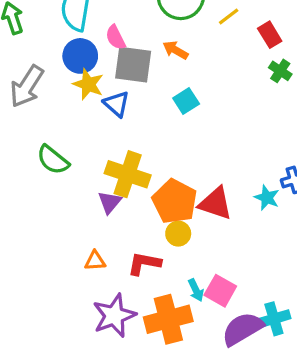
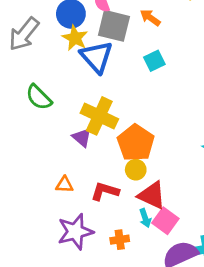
blue triangle: (116, 104) -> (97, 57), size x1.5
purple triangle: (110, 202) -> (82, 138), turned -35
red triangle: (215, 203) -> (152, 195), moved
orange cross: (168, 319) -> (120, 240), size x0.5

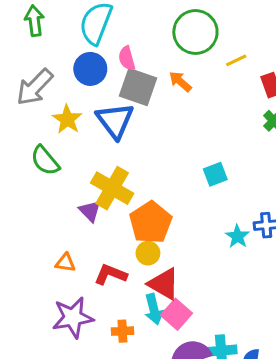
yellow star: (75, 38) -> (67, 119), moved
cyan square: (154, 61) -> (215, 174), moved
cyan arrow: (145, 218) -> (154, 309), size x1.4

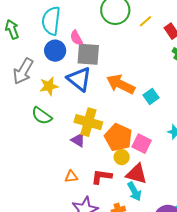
orange arrow: (180, 82) -> (121, 84), moved, size x1.8
yellow star: (67, 119) -> (49, 86), turned -30
pink square: (176, 314) -> (142, 144), moved

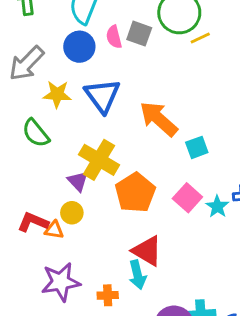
yellow line: (146, 21) -> (200, 38), moved
gray square: (88, 54) -> (139, 34), moved, size x0.7
pink square: (142, 144) -> (187, 198), moved
yellow circle: (122, 157) -> (72, 213), moved
red L-shape: (102, 177) -> (33, 222), moved

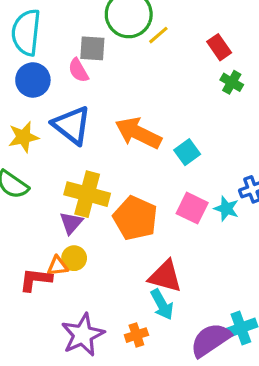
pink semicircle: (114, 37) -> (78, 70), moved
purple triangle: (78, 181) -> (71, 223), turned 40
orange triangle: (54, 230) -> (58, 266), moved

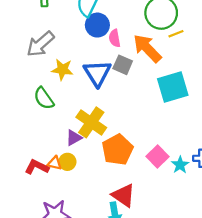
gray square: (92, 48) -> (123, 65), moved
blue circle: (33, 80) -> (97, 25), moved
orange arrow: (138, 133) -> (147, 48), moved
cyan square: (187, 152) -> (173, 87), moved, size x1.8

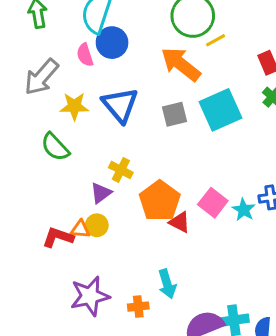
pink semicircle: (115, 38) -> (85, 55), moved
gray square: (123, 65) -> (175, 114), moved, turned -30
yellow cross: (91, 122) -> (121, 170), size x0.6
red triangle: (123, 195) -> (180, 222), moved, size x0.7

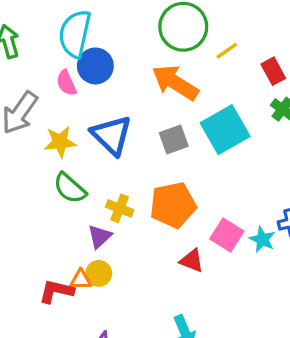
yellow line: (216, 40) -> (227, 51), moved
green semicircle: (55, 147) -> (70, 188), moved
orange pentagon: (160, 201) -> (173, 205), moved, turned 30

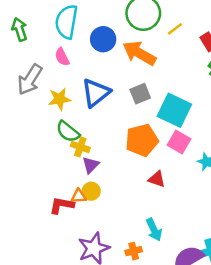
blue circle: (95, 66) -> (103, 39), moved
cyan square: (225, 130) -> (174, 110), moved, turned -32
blue triangle: (112, 135) -> (96, 93), turned 40
yellow cross: (120, 208) -> (80, 147), moved
pink square: (227, 235) -> (179, 142), moved

